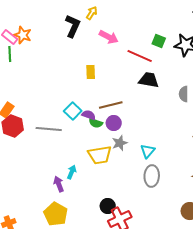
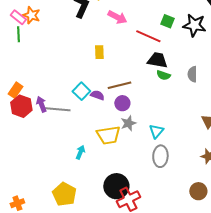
green semicircle: (96, 123) -> (163, 75), moved
purple arrow: (59, 184) -> (41, 104), moved
black circle: (108, 206) -> (116, 186), size x1.6

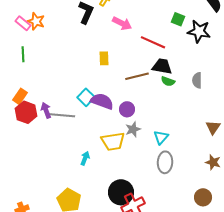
green square: (167, 21) -> (178, 19), moved
green line: (18, 34) -> (23, 54), moved
brown line: (119, 85) -> (137, 76), moved
purple semicircle: (97, 95) -> (102, 101), size x1.6

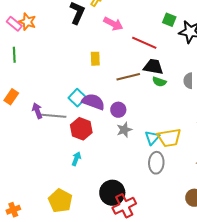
red hexagon: (26, 112) -> (81, 129), moved
yellow trapezoid: (113, 141) -> (169, 138), moved

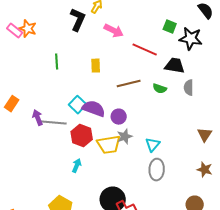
green line: (14, 55) -> (57, 62), moved
black trapezoid: (153, 67) -> (175, 66), moved
yellow trapezoid: (169, 138) -> (109, 145), moved

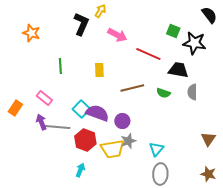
pink rectangle: (15, 31) -> (44, 98), moved

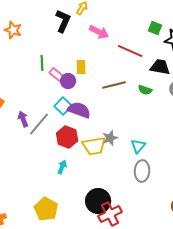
pink rectangle: (44, 98) -> (57, 75), moved
purple circle: (122, 121) -> (68, 81), moved
gray line: (57, 127) -> (39, 124), turned -55

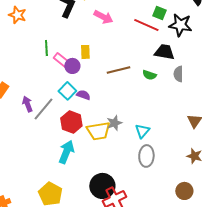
red line: (130, 51) -> (146, 25), moved
purple semicircle: (79, 110) -> (83, 95), size x0.6
cyan arrow: (62, 167) -> (66, 152), size x1.6

